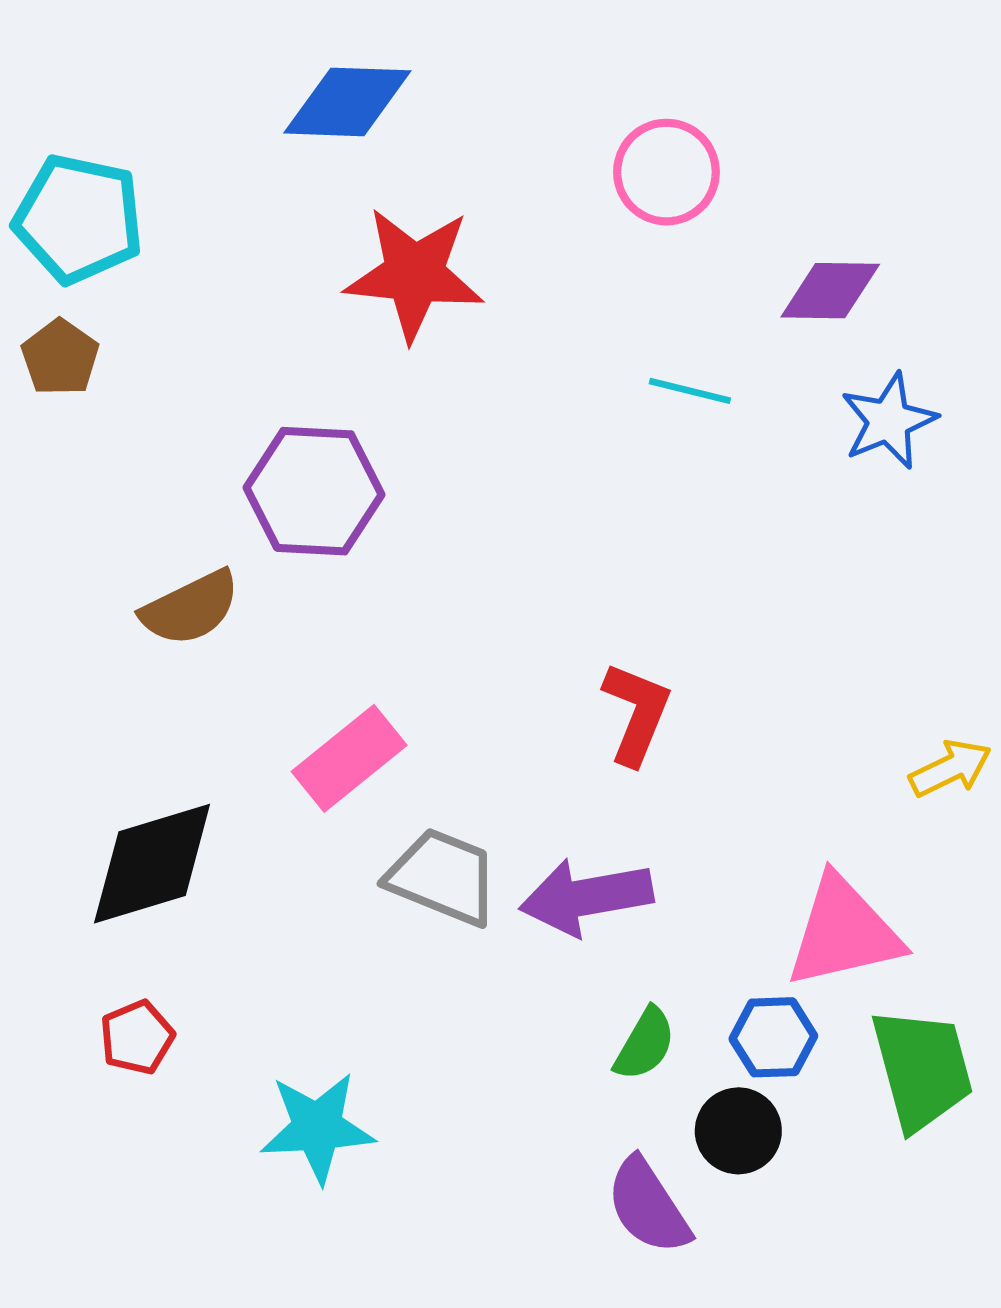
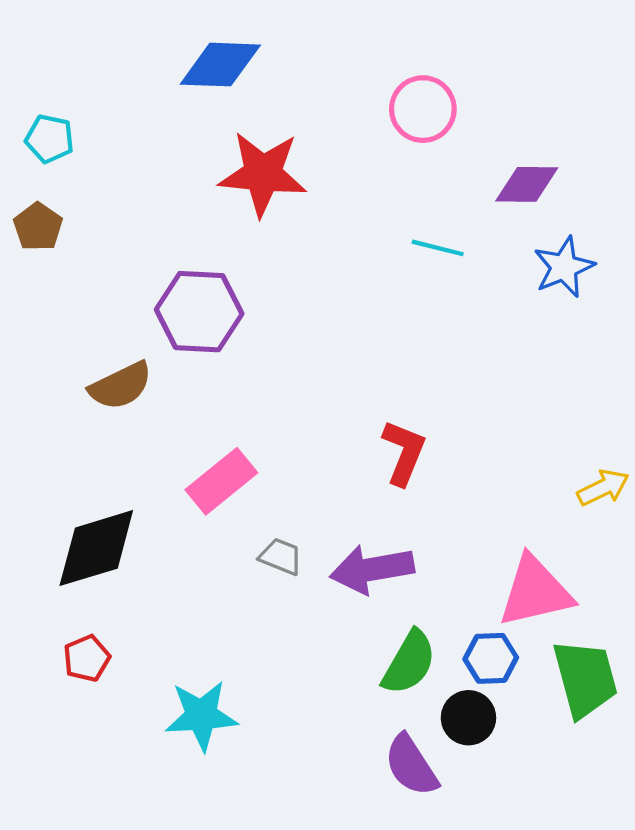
cyan pentagon: (79, 219) -> (50, 139), size x0.6
gray trapezoid: (443, 877) -> (281, 557), size x0.6
green semicircle: (645, 1044) -> (409, 663), size x1.4

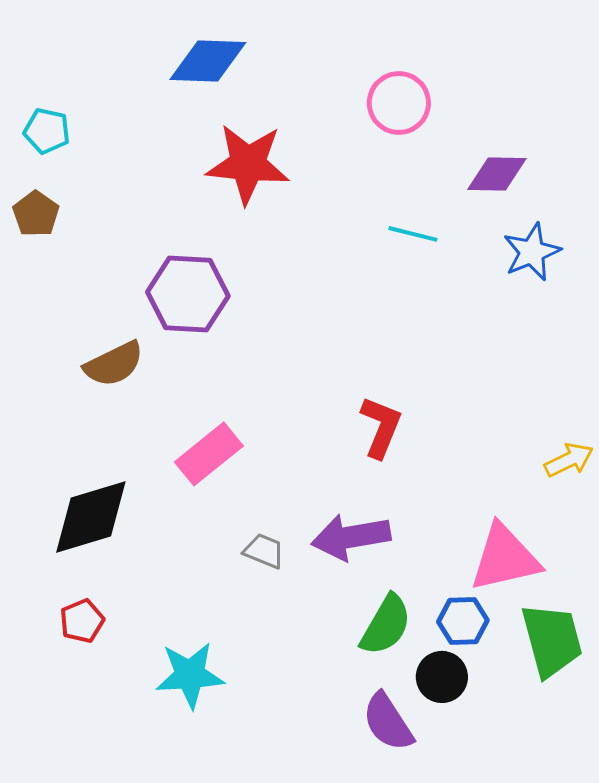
gray trapezoid: (281, 557) -> (264, 551), moved

